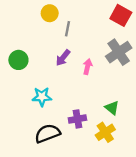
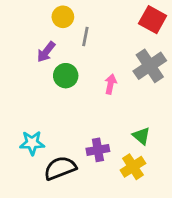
purple arrow: (63, 58) -> (46, 52), moved
green circle: (18, 60) -> (66, 76), moved
cyan star: (42, 97) -> (32, 143), moved

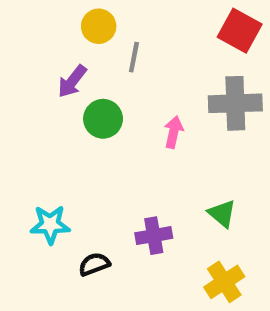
gray cross: (150, 66) -> (235, 103), turned 32
yellow cross: (133, 167) -> (224, 282), moved
black semicircle: (60, 168) -> (94, 264), size x0.6

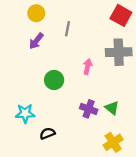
yellow circle: (99, 26) -> (36, 13), moved
green circle: (103, 119) -> (54, 80), moved
purple cross: (154, 236) -> (89, 109), moved, turned 30

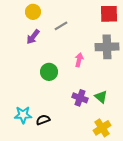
red square: (121, 15) -> (109, 14), turned -30
gray line: (67, 29) -> (61, 26), turned 48
cyan star: (25, 113) -> (23, 115), moved

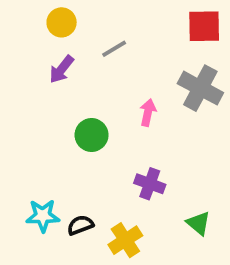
gray cross: (107, 47) -> (200, 88), turned 30
green triangle: (101, 97) -> (199, 223), moved
yellow cross: (102, 128) -> (125, 240), moved

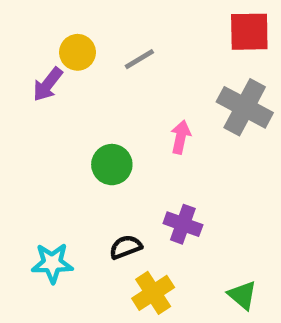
yellow circle: (62, 22) -> (77, 52), moved
purple arrow: (62, 69) -> (48, 84), moved
green triangle: (199, 223) -> (242, 295), moved
black semicircle: (80, 225) -> (126, 247), moved

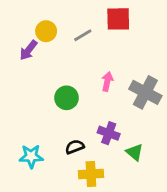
red square: (249, 32) -> (118, 19), moved
gray cross: (245, 107) -> (145, 92), moved
yellow cross: (153, 293) -> (91, 174), turned 30
green triangle: (242, 295) -> (135, 152), moved

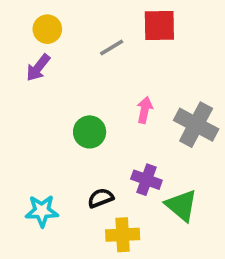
yellow circle: (46, 31) -> (47, 29), moved
green triangle: (135, 152) -> (181, 205), size x1.4

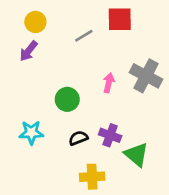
gray cross: (196, 125) -> (146, 76), moved
black semicircle: (101, 198) -> (78, 138), moved
cyan star: (42, 211) -> (31, 133), moved

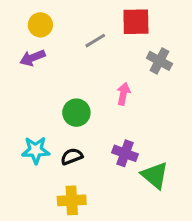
purple arrow: (29, 51) -> (33, 58), turned 30
gray cross: (146, 76) -> (159, 61), moved, size x0.7
black semicircle: (78, 138) -> (72, 156), moved
yellow cross: (92, 177) -> (72, 200), moved

